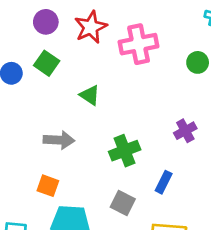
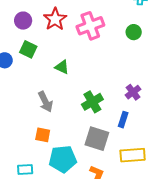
purple cross: (185, 131) -> (133, 92), moved
gray arrow: (59, 140) -> (45, 102), turned 70
gray square: (123, 203) -> (97, 139), size x1.4

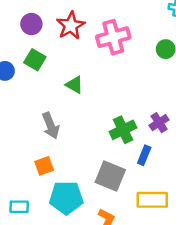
green cross: (92, 102) -> (123, 130), moved
orange square: (43, 135) -> (44, 166), turned -35

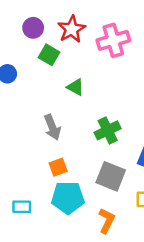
green square: (35, 60) -> (49, 55), moved
green cross: (123, 130) -> (108, 130), moved
orange square: (44, 166) -> (58, 167), moved

